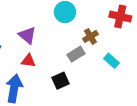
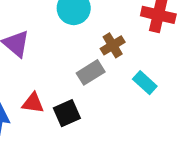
red triangle: (28, 61) -> (33, 103), moved

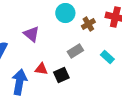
brown cross: (113, 45) -> (88, 24), moved

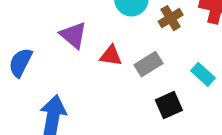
red triangle: (41, 69) -> (111, 56), moved
black square: (61, 75) -> (169, 105), moved

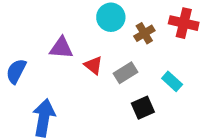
purple triangle: (73, 35) -> (61, 48), turned -35
red triangle: (111, 56) -> (93, 65), turned 30

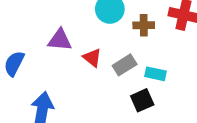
brown cross: (144, 33) -> (144, 25), turned 30
cyan rectangle: (172, 81) -> (155, 74), moved, turned -30

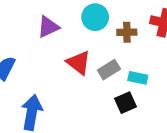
purple triangle: (60, 40) -> (48, 27), moved, turned -30
red triangle: (92, 58) -> (79, 63), size x1.4

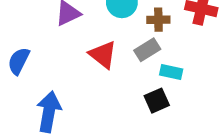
gray rectangle: (109, 70) -> (147, 50), moved

